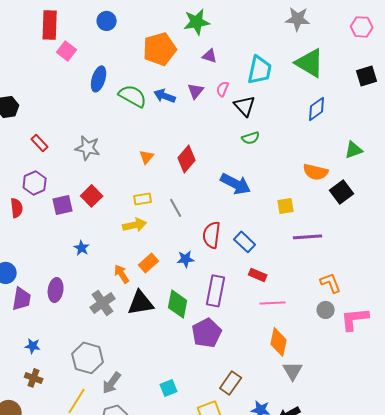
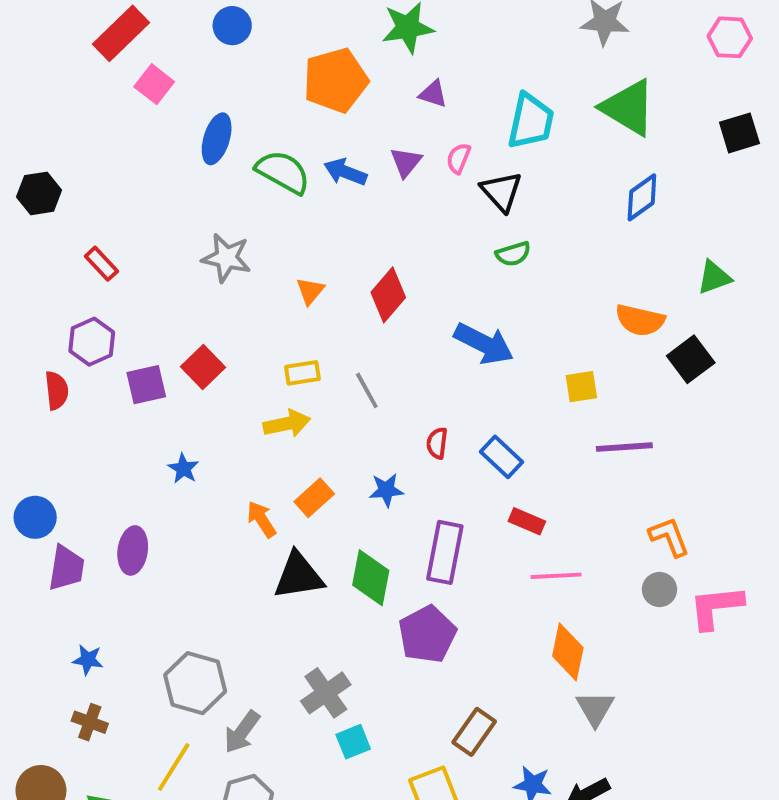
red rectangle: (50, 25) -> (121, 33), turned 44
gray star: (88, 148) -> (226, 258), moved
red semicircle: (212, 235) -> (437, 443), size x0.6
gray cross: (103, 303) -> (326, 693), moved

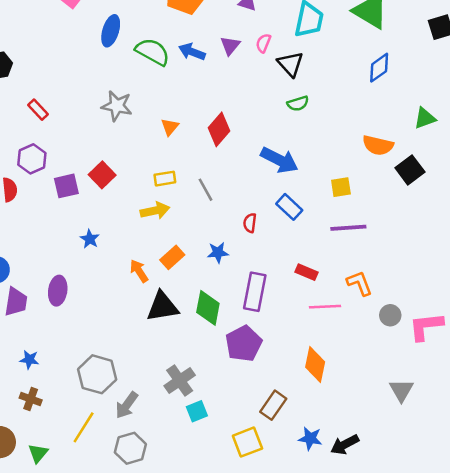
purple line: (624, 447) -> (348, 228), moved
blue rectangle: (501, 457) -> (289, 207), moved
orange L-shape: (669, 537) -> (359, 283), moved
orange diamond: (568, 652) -> (315, 365), moved
gray triangle: (595, 709) -> (401, 390), moved

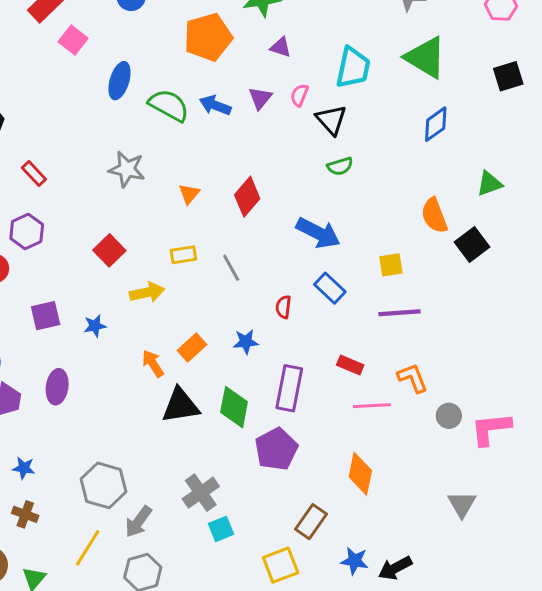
orange semicircle: (378, 145) -> (434, 216), turned 56
purple square: (66, 186) -> (46, 316), moved
yellow arrow: (155, 211) -> (147, 292), moved
blue star: (90, 239) -> (95, 326), turned 30

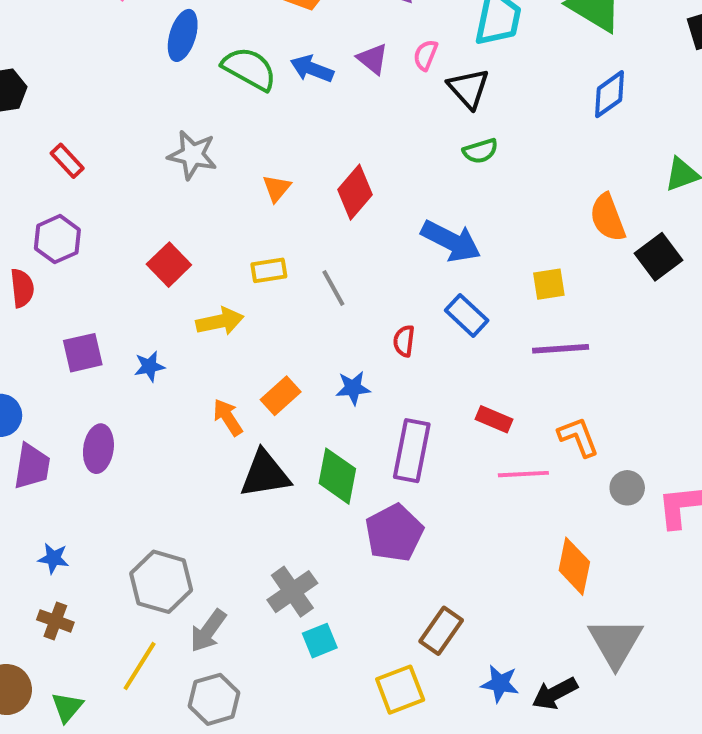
purple triangle: (260, 98) -> (373, 59), turned -30
orange diamond: (360, 474) -> (574, 566), moved
gray triangle: (462, 504) -> (615, 643), moved, size x1.4

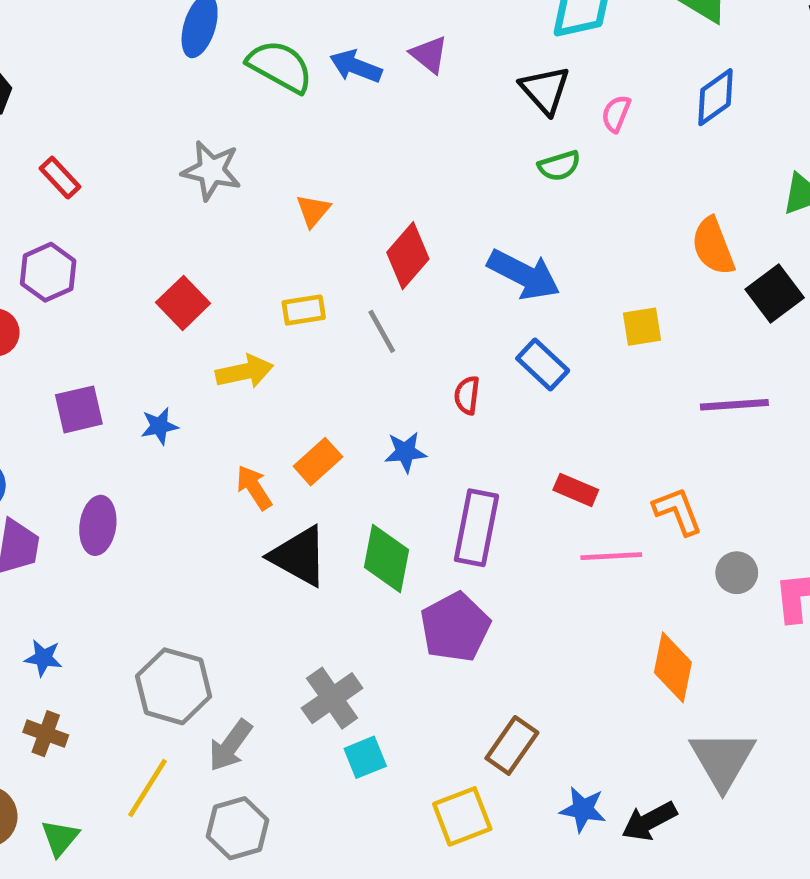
pink semicircle: (425, 55) -> (616, 114), moved
red diamond: (355, 192) -> (408, 256), moved
purple line: (561, 349) -> (734, 405), moved
black triangle: (265, 474) -> (299, 556), turned 38

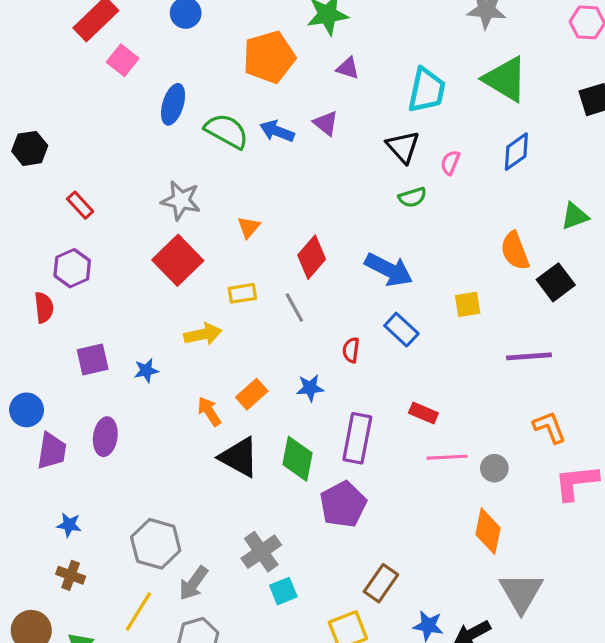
red square: (183, 303) -> (178, 260), moved, size x1.4
orange L-shape: (678, 511) -> (549, 427), moved
gray circle: (737, 573) -> (494, 468), moved

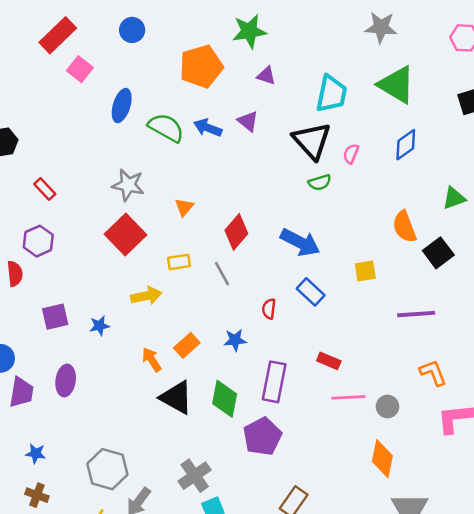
black triangle: (403, 147) -> (312, 141), size x1.4

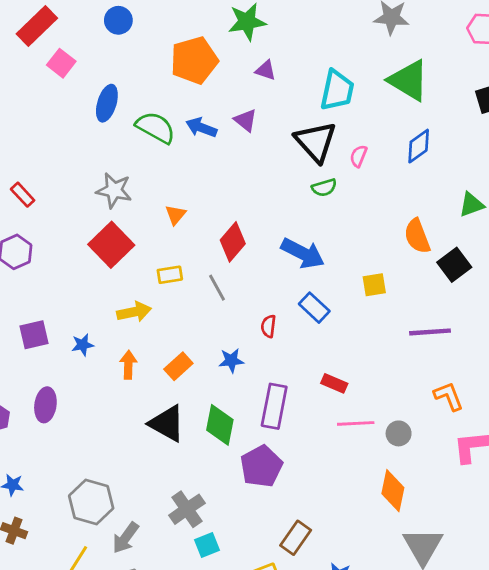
orange arrow: (152, 360) -> (128, 365), moved, turned 35

